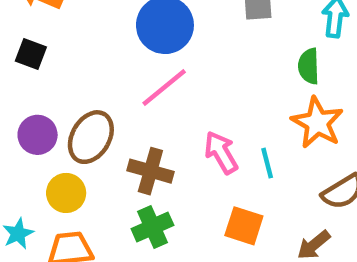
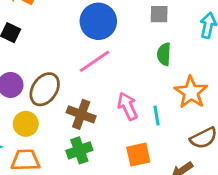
green semicircle: (309, 66) -> (164, 54), moved
orange square: (244, 226) -> (138, 155), turned -35

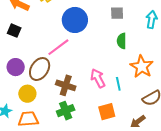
pink line: (94, 61) -> (58, 47), moved

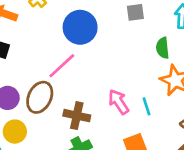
green semicircle: (122, 41) -> (163, 48), moved
yellow circle: (27, 94) -> (15, 132), moved

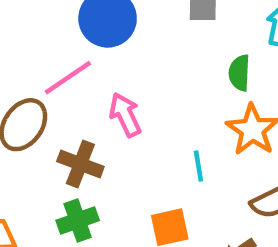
pink arrow: (119, 102) -> (125, 115), moved

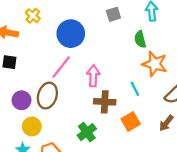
pink arrow: (125, 115) -> (93, 76), turned 45
brown cross: (80, 164) -> (105, 102), moved

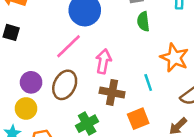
green semicircle: (140, 39) -> (143, 21), moved
brown ellipse: (47, 96) -> (65, 85), moved
purple circle: (21, 100) -> (31, 82), moved

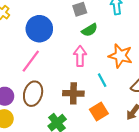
green semicircle: (143, 21) -> (90, 30), turned -105
pink arrow: (103, 61) -> (80, 56), moved

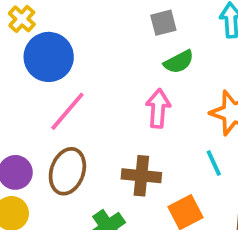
blue circle: (39, 29) -> (49, 57), moved
cyan line: (102, 80) -> (214, 163), moved

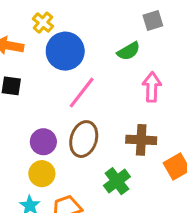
green semicircle: (179, 62) -> (129, 51), moved

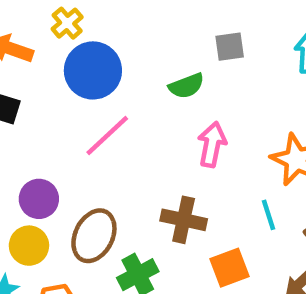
brown ellipse: (84, 139) -> (94, 236), moved

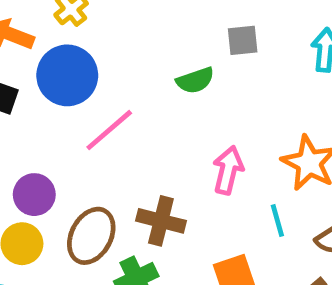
blue circle: (93, 70) -> (67, 75), moved
pink arrow: (212, 144) -> (228, 170), moved
brown cross: (184, 220) -> (161, 221), moved

